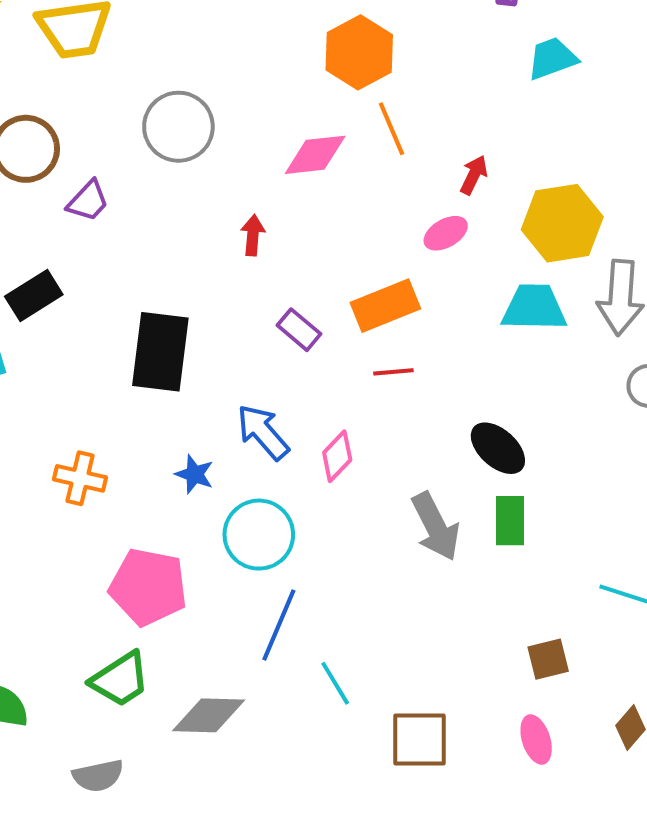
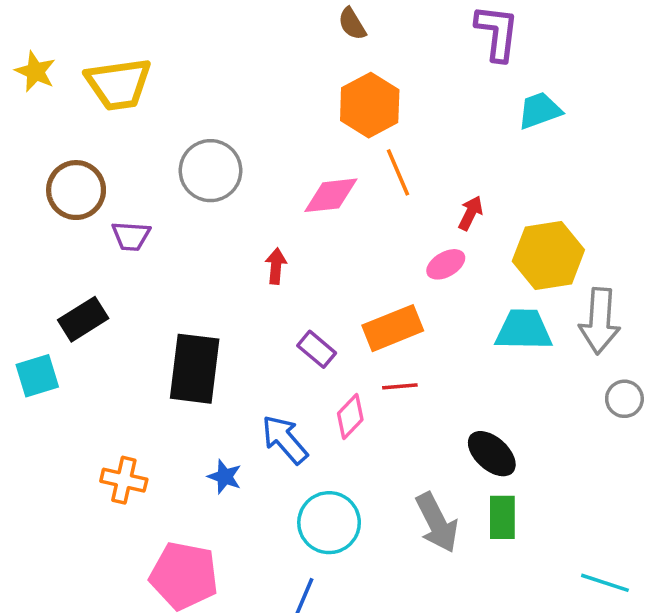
purple trapezoid: (88, 201) -> (131, 236), turned 51
pink diamond: (337, 456) -> (350, 416), moved
cyan circle: (259, 535) -> (329, 523), moved

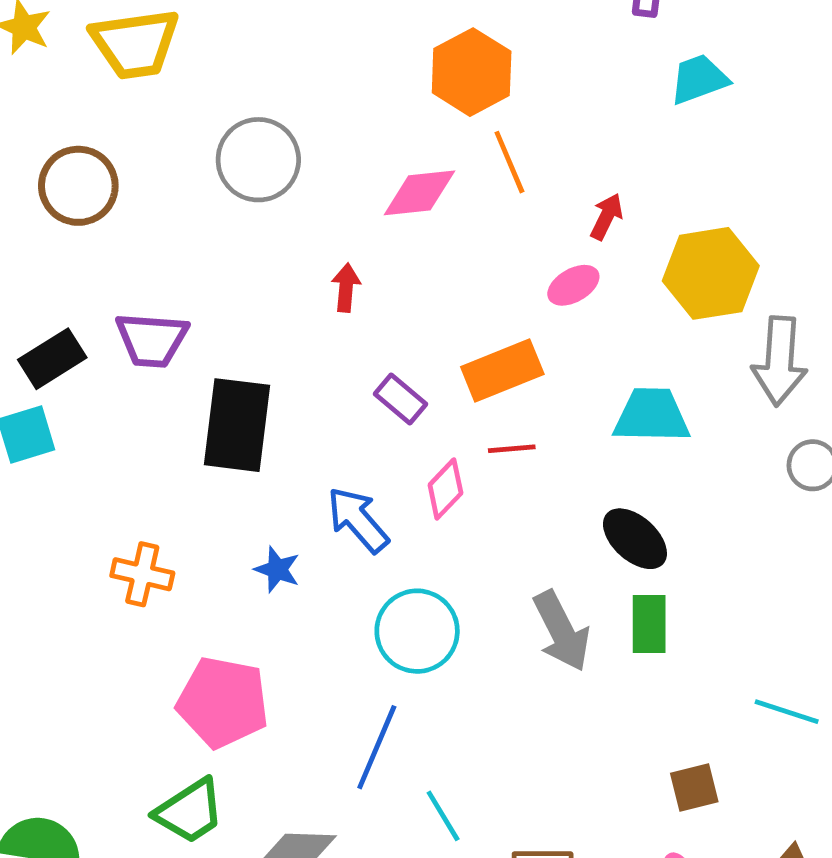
purple trapezoid: (131, 236) -> (152, 340), moved, size x1.4
black rectangle: (83, 319) -> (52, 359), moved
cyan trapezoid: (524, 330) -> (652, 416), moved

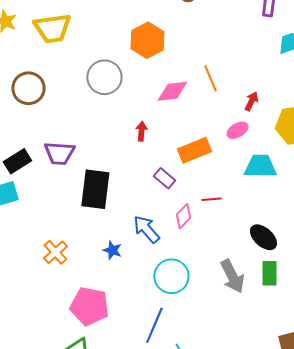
orange hexagon: (472, 72) -> (147, 40), moved
orange rectangle: (502, 371) -> (194, 150), moved
cyan trapezoid: (652, 416) -> (260, 166), moved
orange cross: (142, 574) -> (55, 252), turned 35

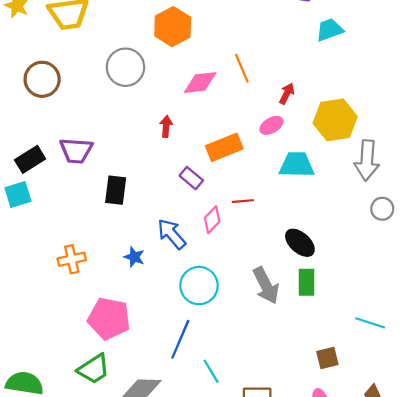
black rectangle: (95, 189) -> (116, 190), size x0.7
orange cross: (55, 252) -> (72, 259), turned 30

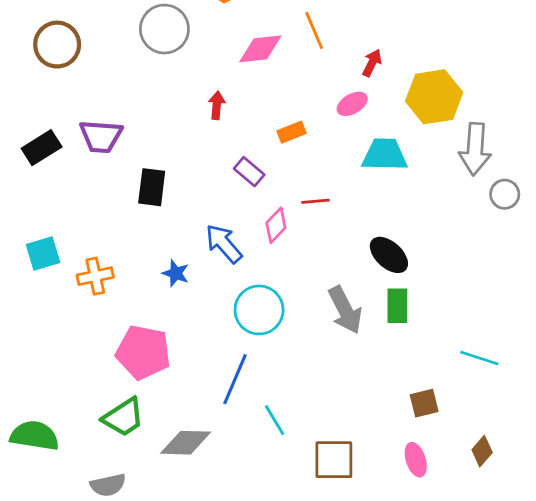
orange rectangle: (224, 147) -> (291, 132), size x0.6
cyan square: (18, 194) -> (43, 254), moved
gray circle: (382, 209) -> (505, 194), moved

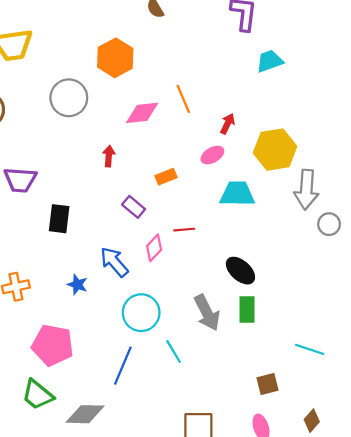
green trapezoid: (123, 417) -> (37, 395), turned 72
cyan line: (275, 420) -> (174, 352), moved

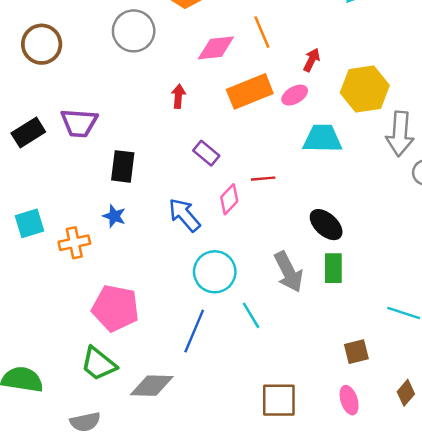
orange rectangle: (166, 177) -> (250, 91), moved, size x1.8
blue star: (77, 285) -> (114, 216), moved

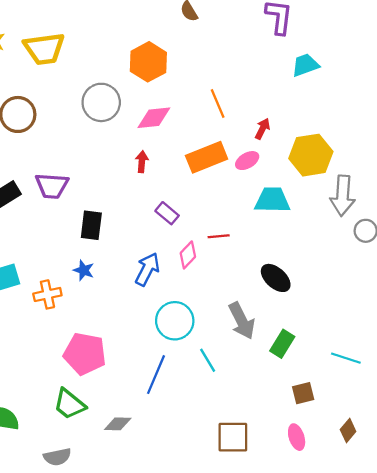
pink diamond: (216, 48) -> (154, 118), moved
blue arrow: (184, 215) -> (147, 269), turned 68
green rectangle: (333, 268) -> (282, 344), moved, turned 32
gray diamond: (152, 386) -> (118, 424), size x0.7

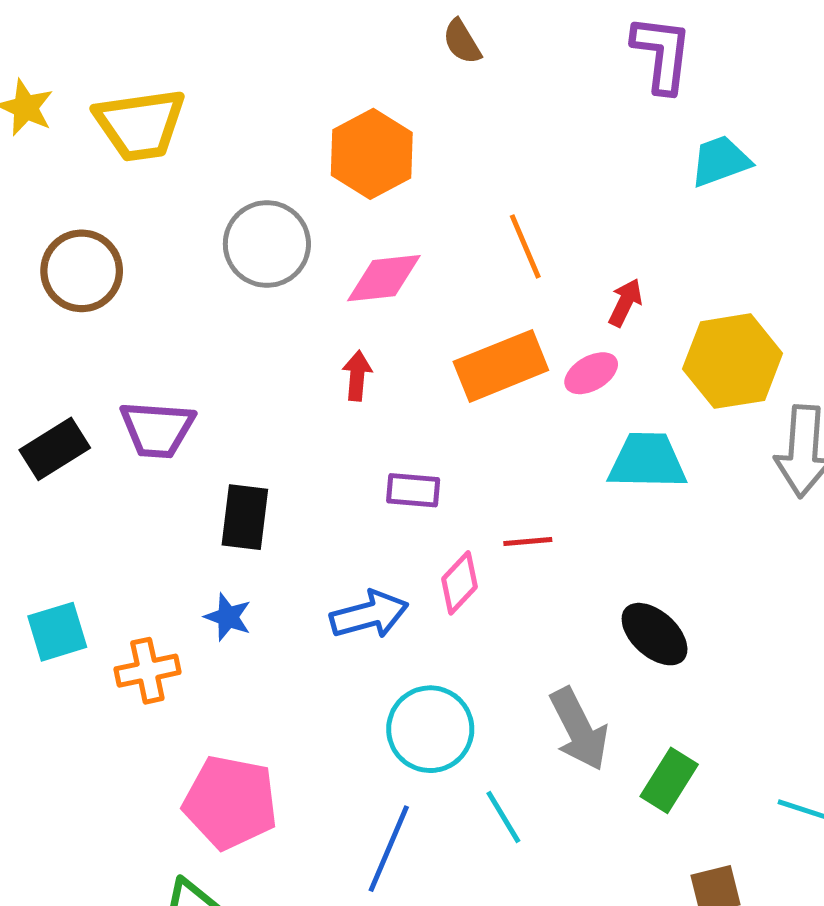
purple rectangle: (167, 213) -> (413, 490), turned -35
blue arrow: (147, 269) -> (369, 615), turned 48

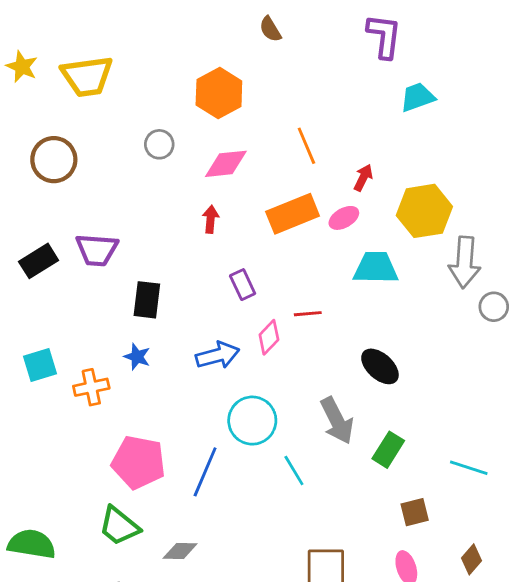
gray circle: (267, 244) -> (159, 144), size x0.6
purple rectangle: (413, 490) -> (243, 285), turned 60
blue line: (389, 849) -> (205, 472), moved

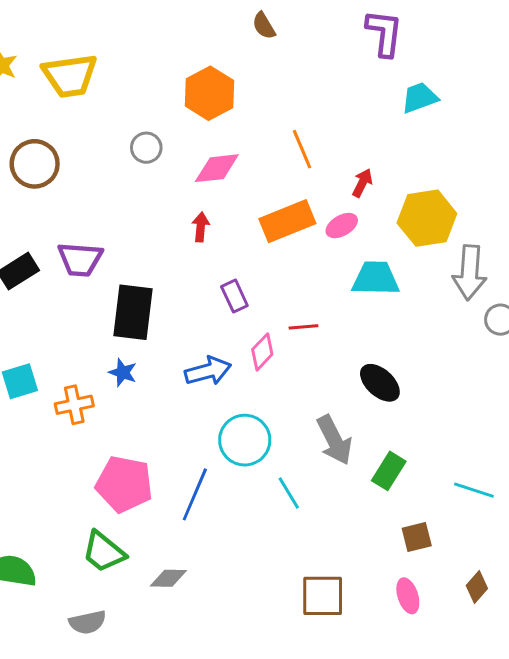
black rectangle: (147, 300) -> (133, 312), size x1.4

